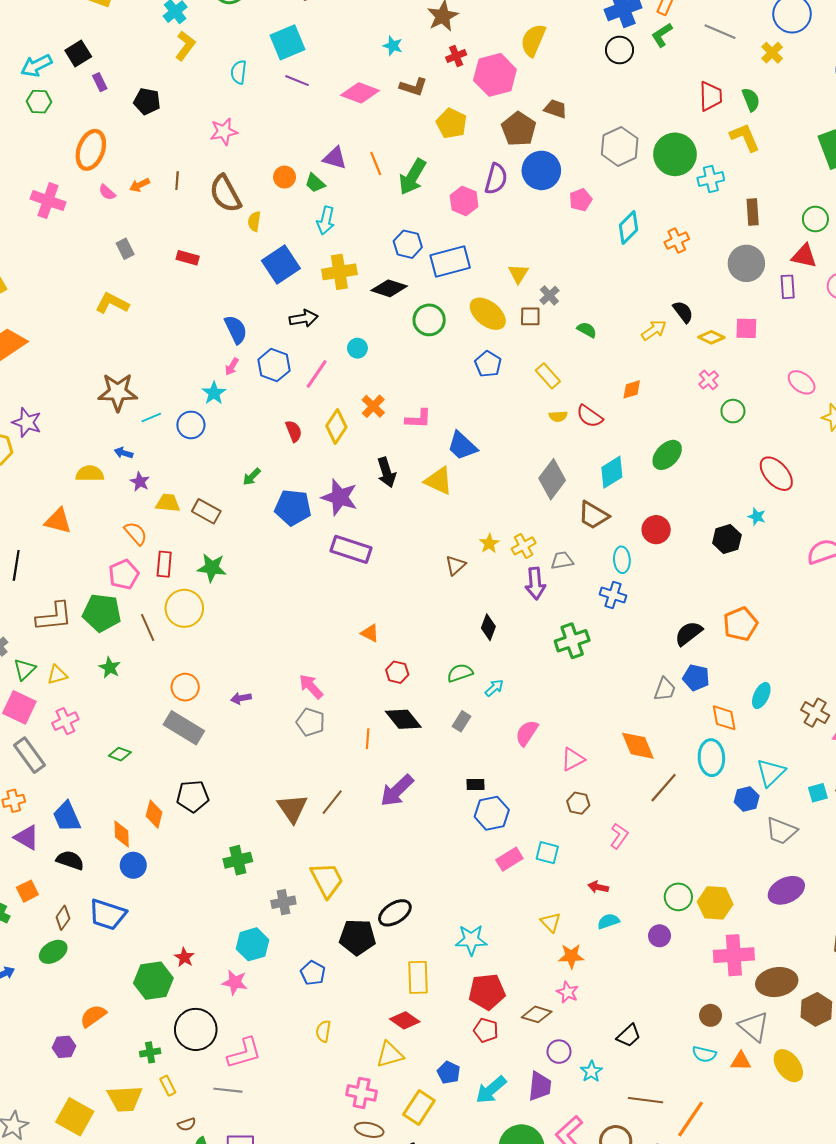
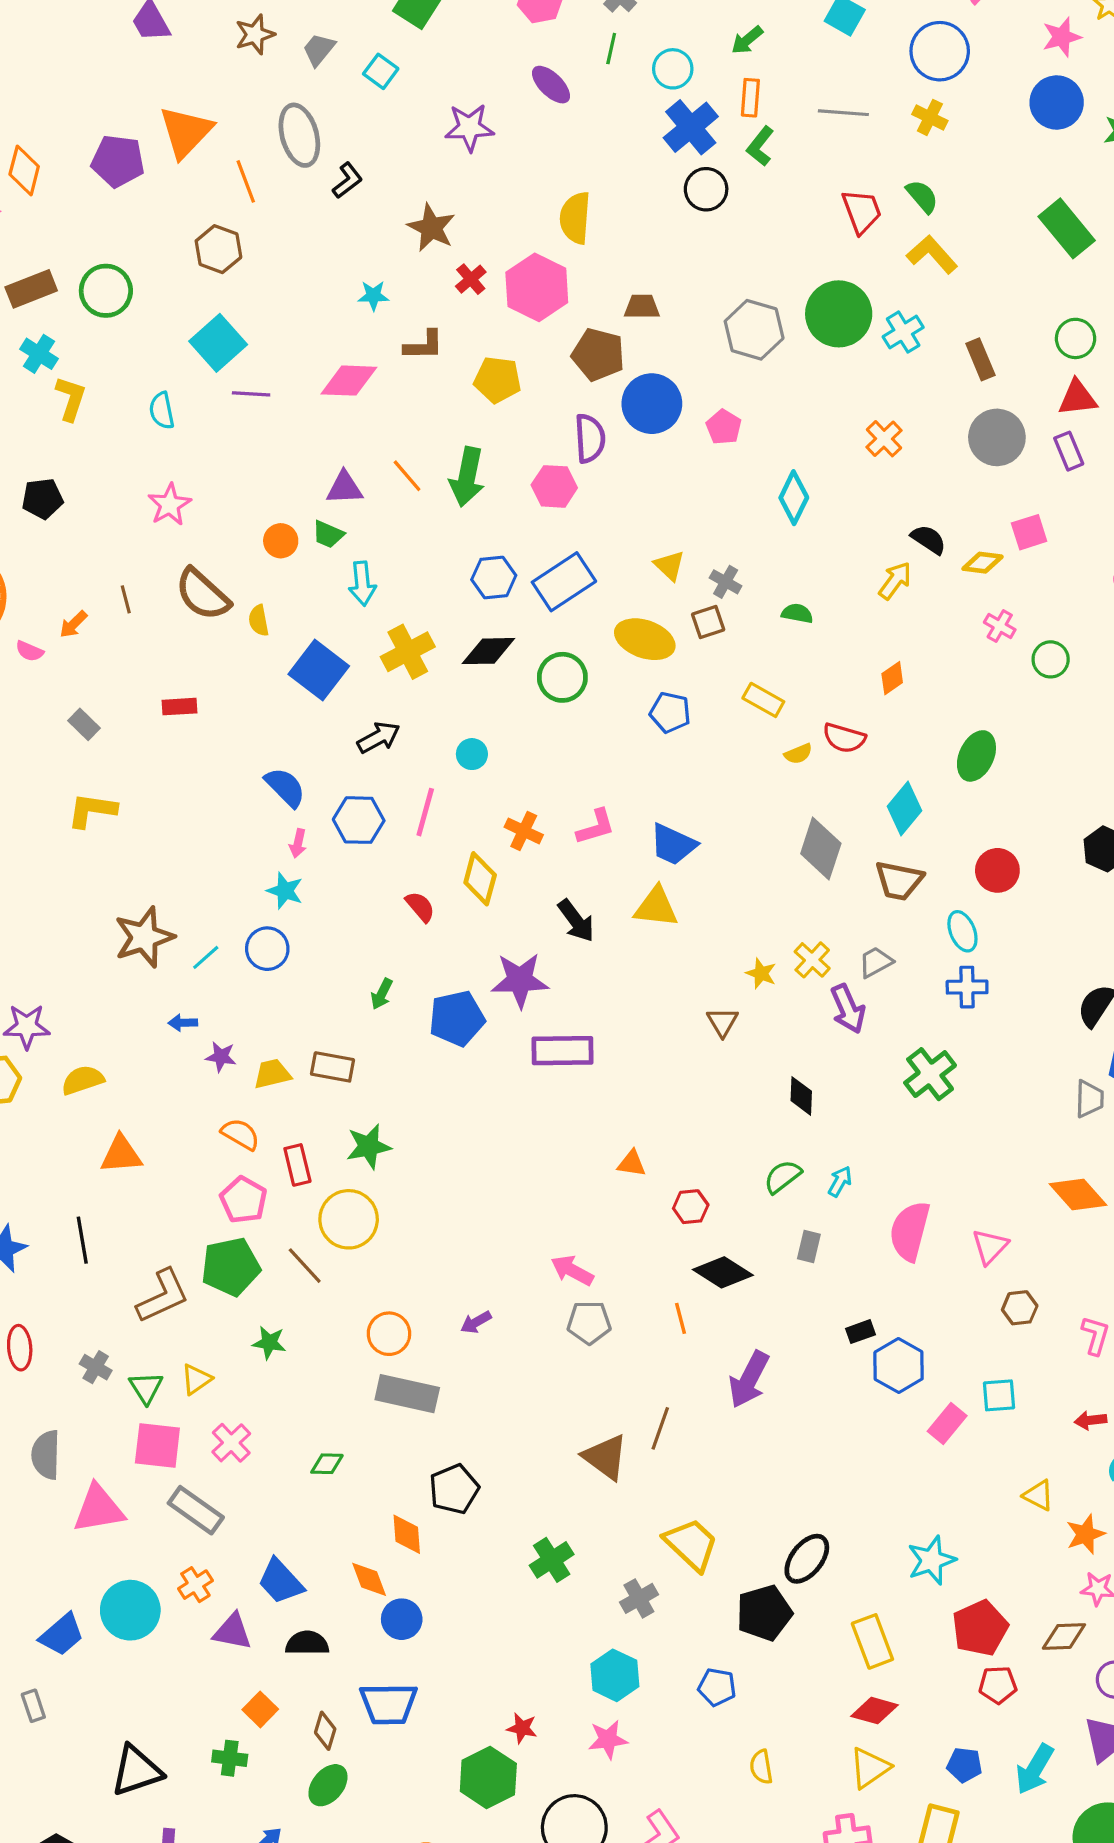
cyan diamond: (629, 228) -> (794, 498), moved
yellow semicircle: (90, 474) -> (83, 1080), moved
pink semicircle: (527, 733) -> (910, 1231), size x1.4

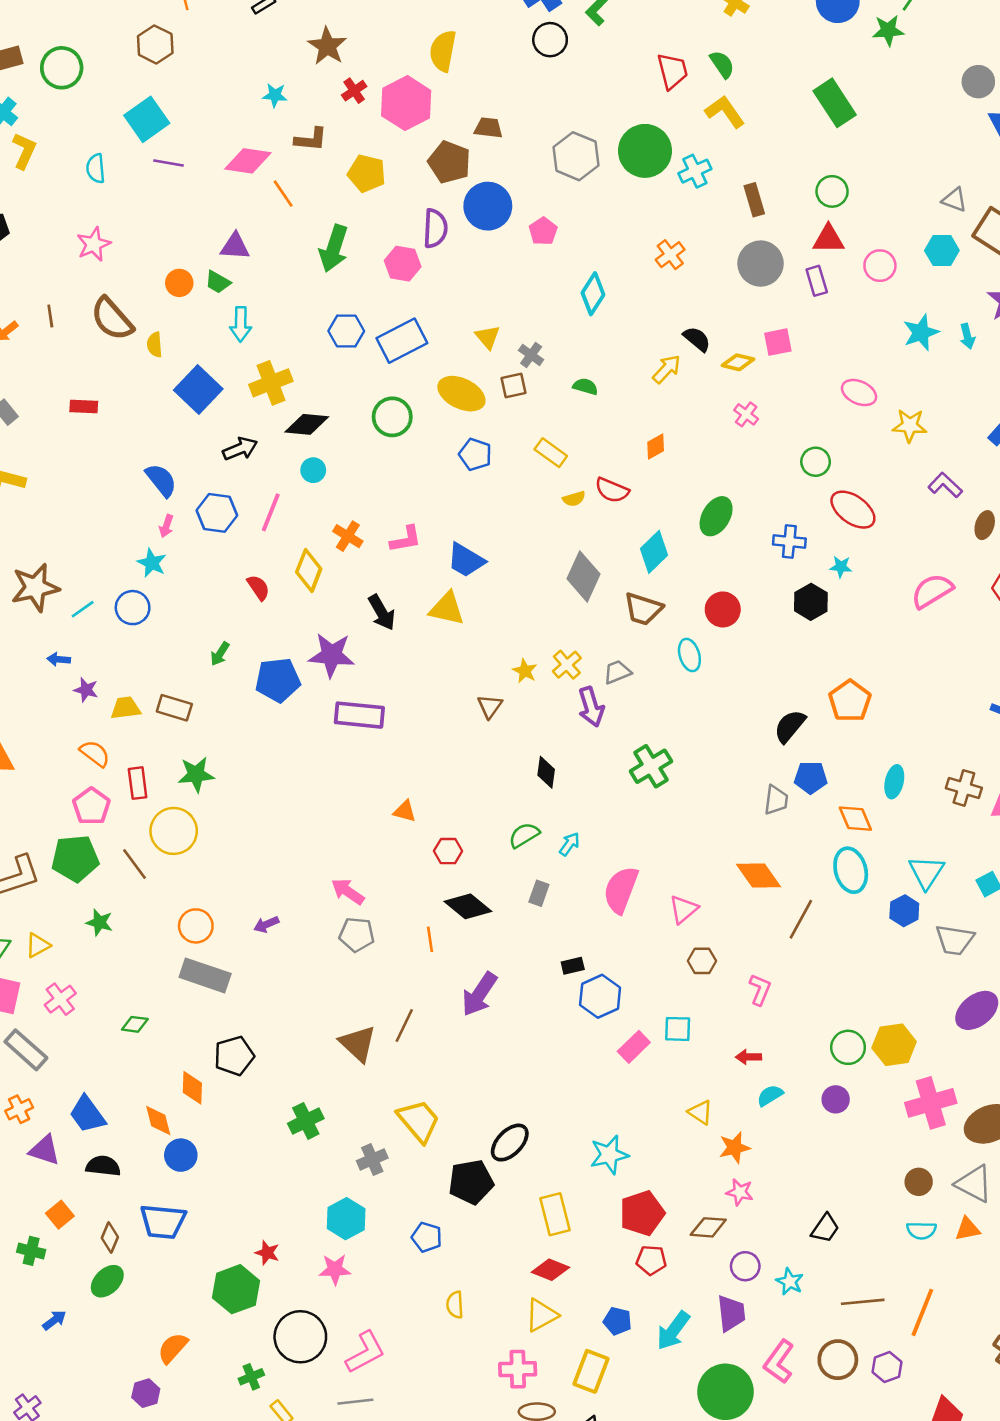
orange line: (407, 476) -> (283, 194), moved
black diamond: (488, 651) -> (307, 424), moved
green circle: (1051, 659) -> (816, 462), moved
blue cross: (967, 987) -> (789, 541), moved

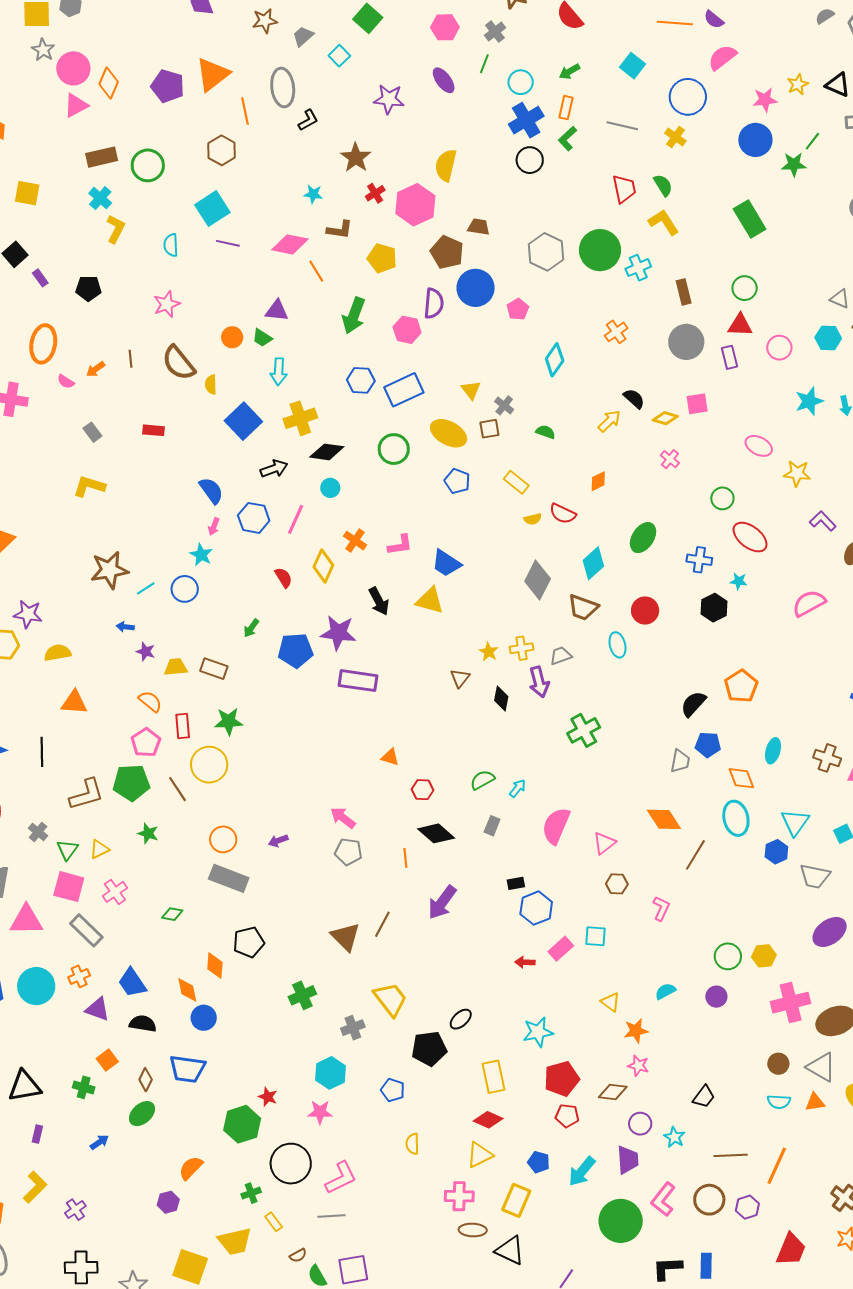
yellow cross: (567, 665) -> (522, 648), turned 30
black diamond: (546, 772) -> (501, 699), moved
yellow hexagon: (894, 1045) -> (764, 956), size x0.7
red arrow: (749, 1057) -> (525, 962), moved
black ellipse: (510, 1143) -> (461, 1019), size x0.7

